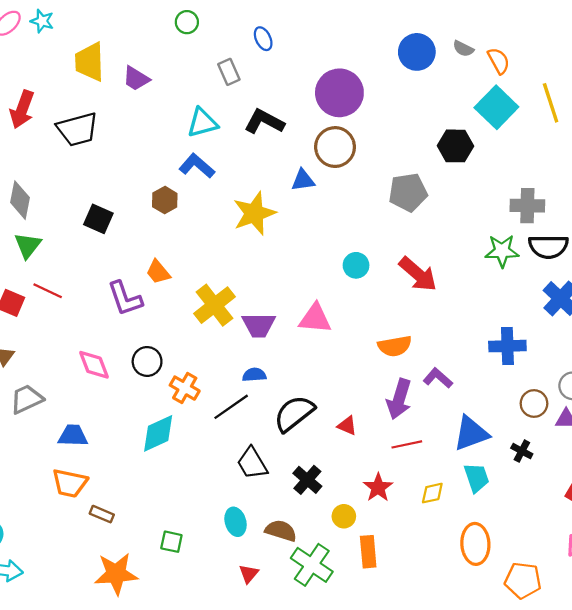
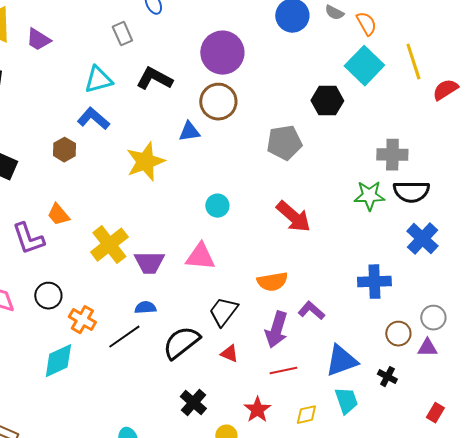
cyan circle: (356, 265) -> (217, 206), moved
black trapezoid: (252, 463) -> (223, 312), moved, turned 68

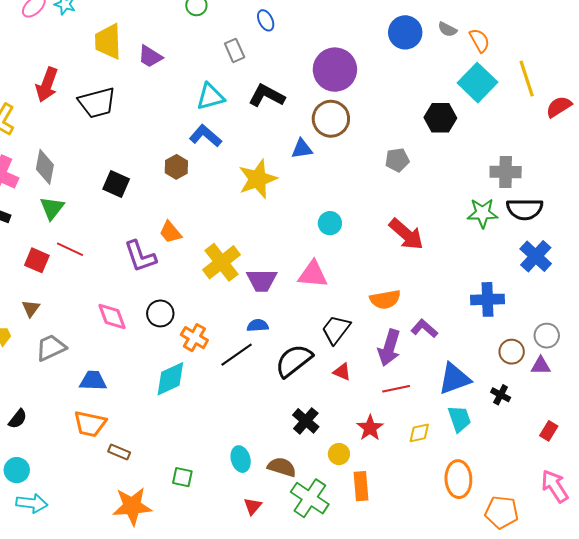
gray pentagon: (284, 143) -> (397, 160), size x0.7

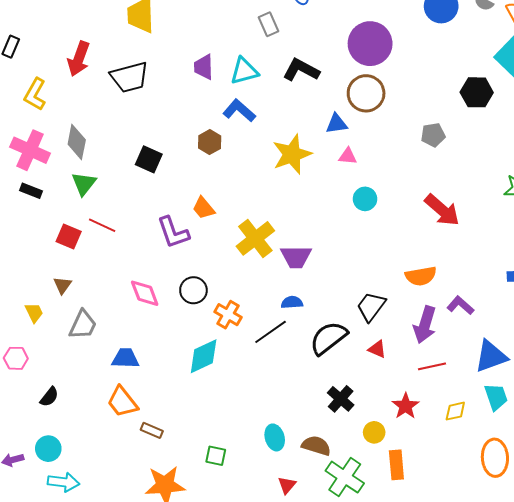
purple trapezoid: (150, 57) -> (204, 67), moved, turned 56
pink triangle: (313, 274) -> (348, 156), moved, size x0.6
gray trapezoid: (51, 348) -> (83, 325), turned 140
orange trapezoid: (90, 424) -> (122, 402), turned 40

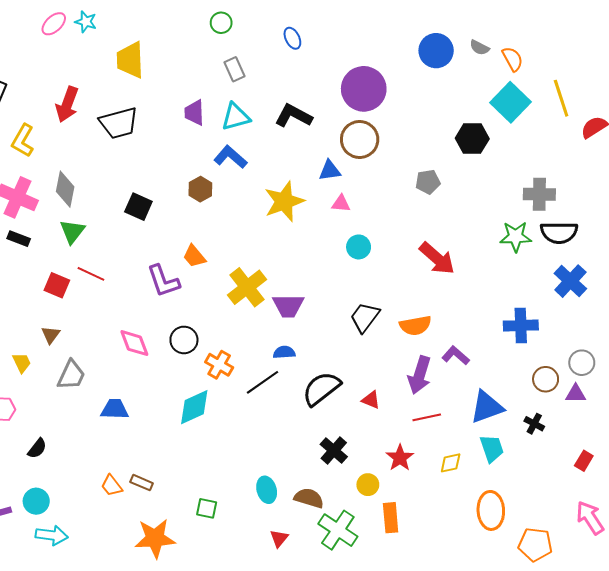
gray rectangle: (269, 24) -> (235, 69), moved
black trapezoid: (371, 306) -> (365, 317), moved
orange trapezoid: (122, 402) -> (112, 486), moved, size x0.7

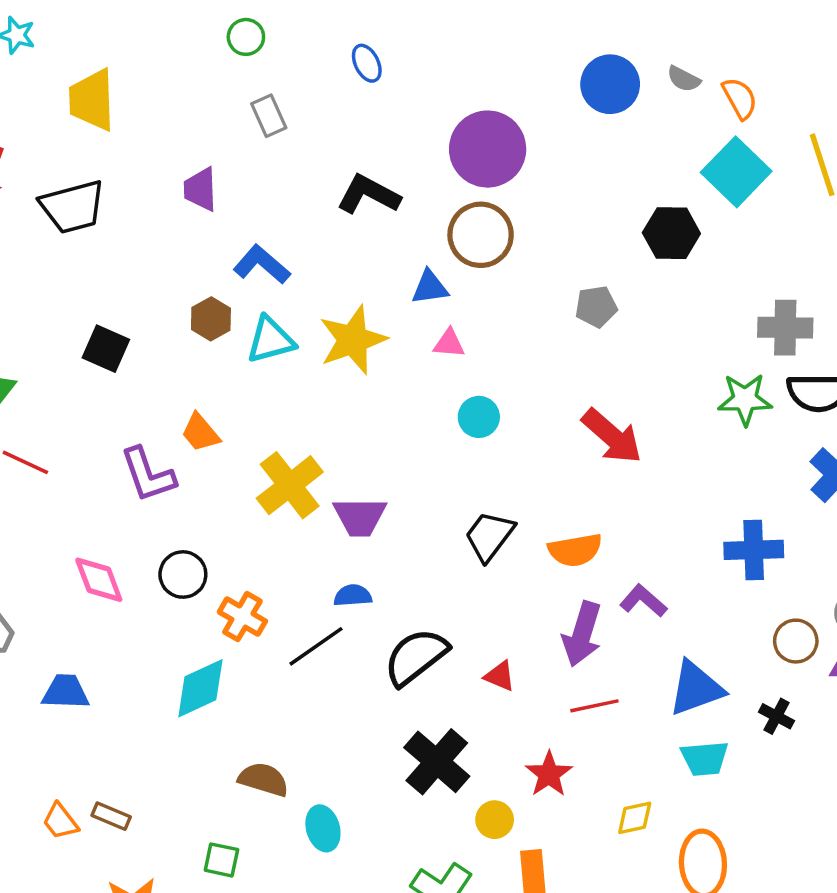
cyan triangle: (236, 117) -> (270, 340), moved
cyan trapezoid: (492, 448) -> (705, 758), turned 104
black cross: (334, 451) -> (437, 762), size x1.4
yellow diamond: (451, 463) -> (635, 818), moved
brown semicircle: (309, 498) -> (263, 779), moved

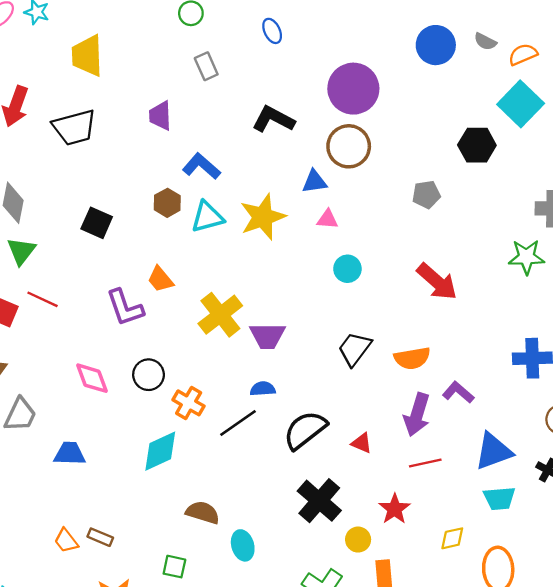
orange semicircle: (740, 98) -> (523, 54), turned -84

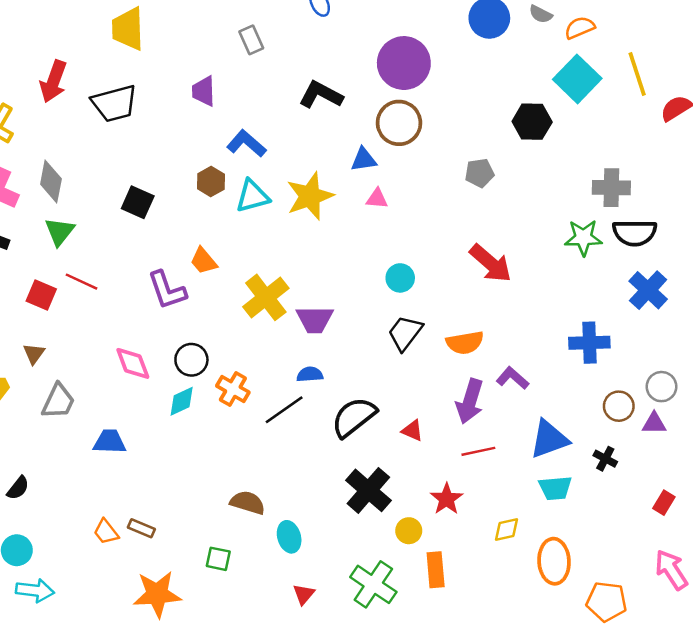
cyan circle: (347, 269) -> (400, 278), moved
cyan diamond: (160, 451) -> (182, 401), moved, size x0.7

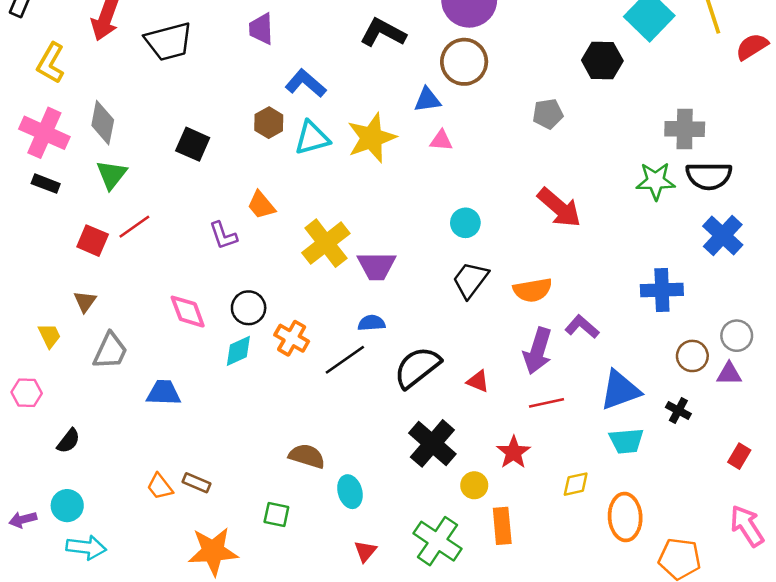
red line: (82, 282) -> (134, 227), turned -60
purple L-shape: (167, 290) -> (223, 235), size x0.7

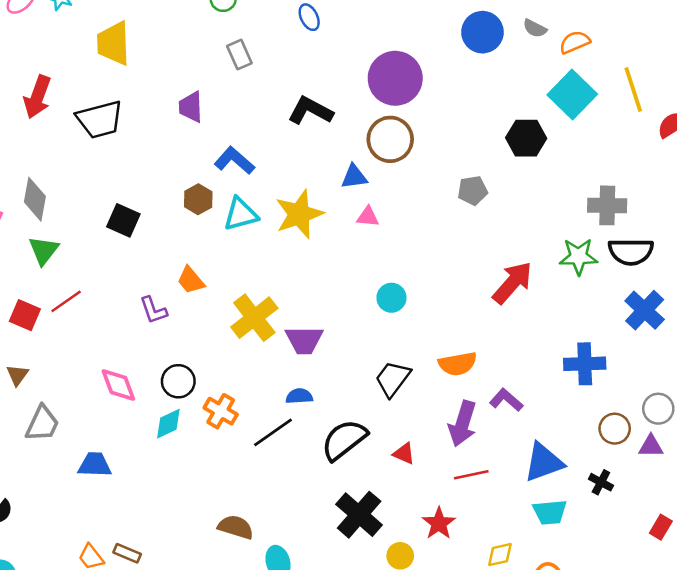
red arrow: (559, 208) -> (512, 283), moved, turned -90
black trapezoid: (470, 280) -> (393, 379), moved

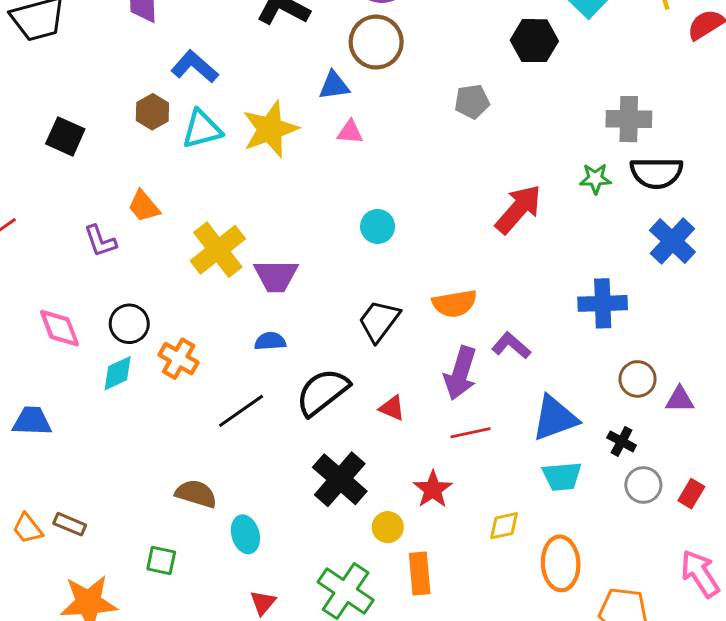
green star: (578, 257) -> (595, 179), size x0.7
gray circle: (658, 409) -> (643, 485), moved
black line: (273, 432) -> (241, 411), moved

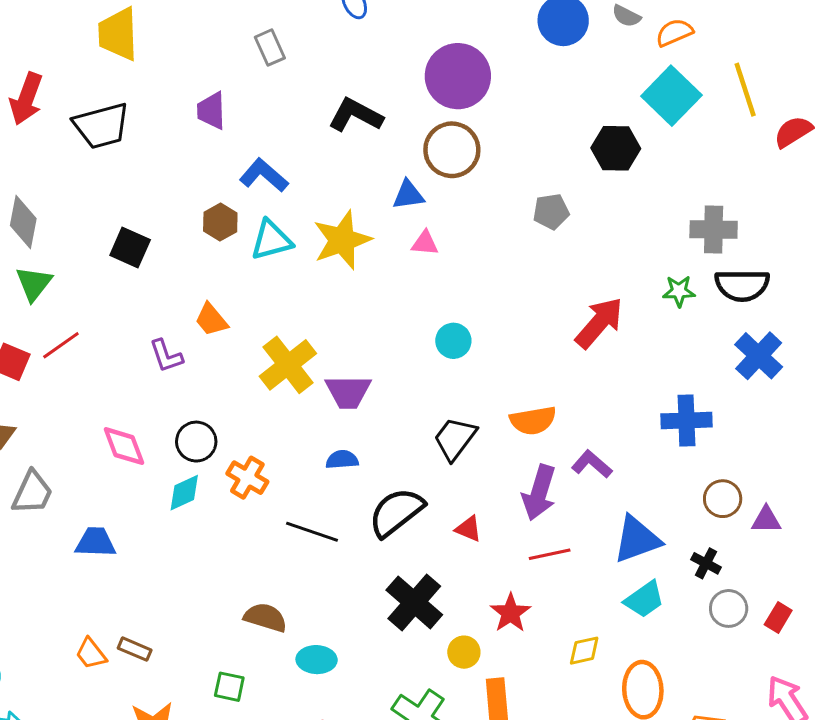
black line: (241, 411) -> (312, 532), turned 54
cyan trapezoid: (562, 476) -> (644, 599), turned -30
cyan ellipse: (245, 534) -> (317, 660), turned -72

